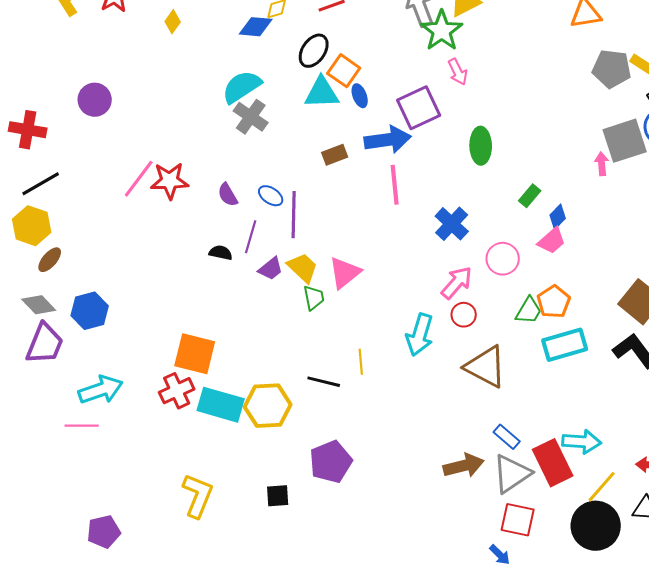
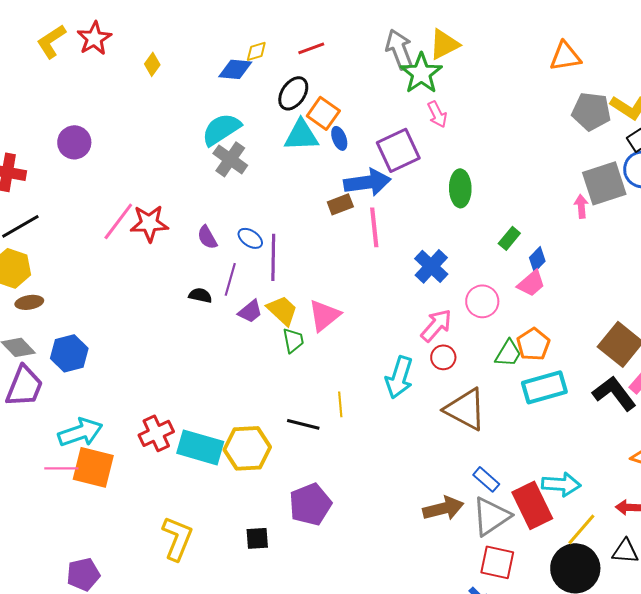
brown rectangle: (335, 155) -> (340, 204), moved
brown ellipse: (50, 260) -> (29, 302), turned 40
orange square: (195, 354) -> (93, 467), moved

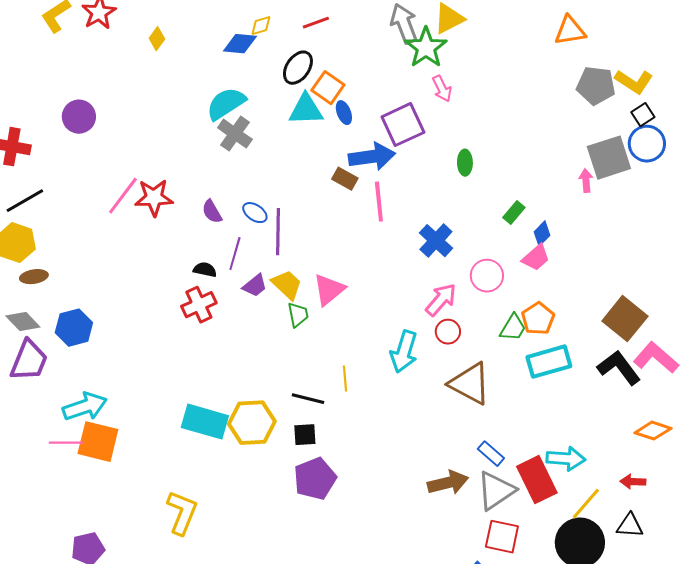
green ellipse: (460, 188) -> (465, 163), size x0.7
brown rectangle: (340, 204) -> (345, 179), turned 50
red cross: (156, 433) -> (199, 305), moved
black square: (257, 538) -> (305, 435), moved

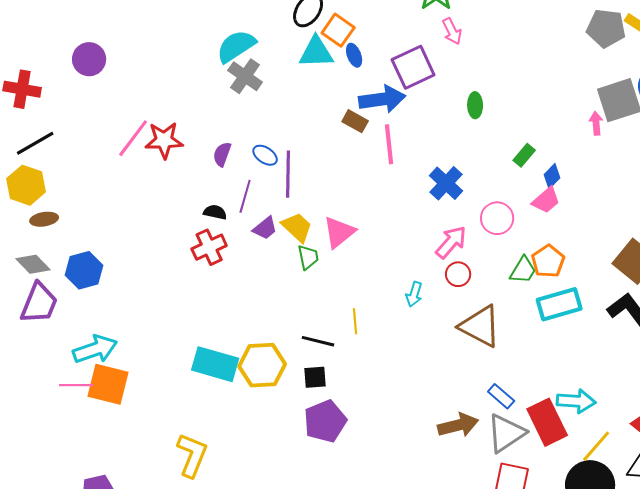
purple semicircle: (212, 212) -> (222, 154), turned 50
cyan arrow: (404, 352) -> (414, 294), size x0.6

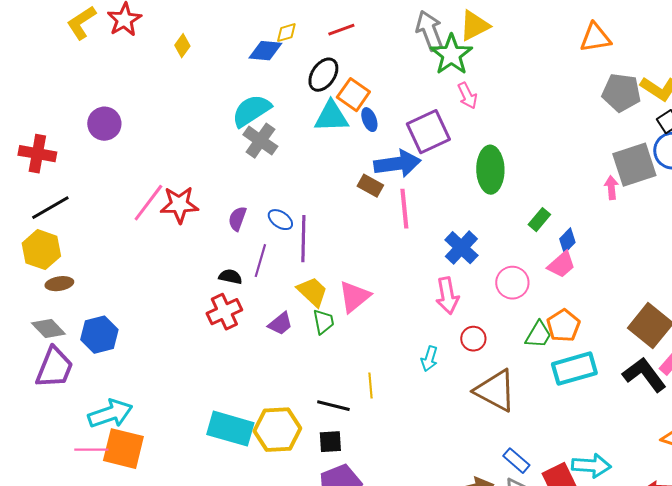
green ellipse: (475, 105) -> (490, 170), size x1.8
purple trapezoid: (265, 228) -> (280, 324), moved
pink arrow: (451, 242) -> (447, 296), moved, turned 129

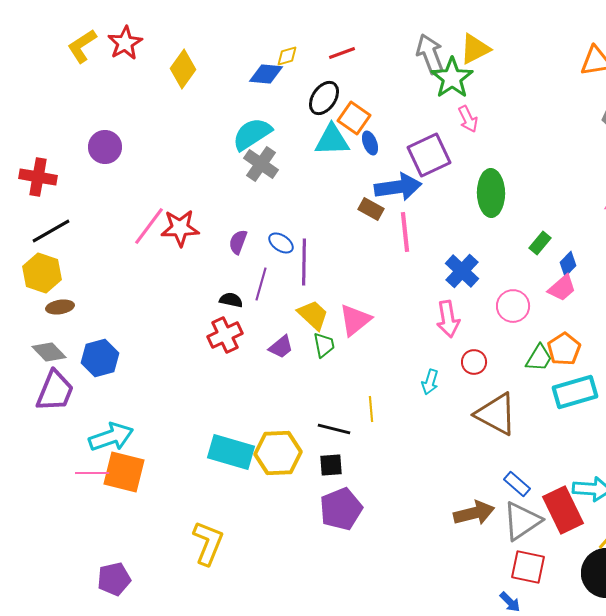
yellow diamond: (182, 46) -> (183, 69), size x1.6

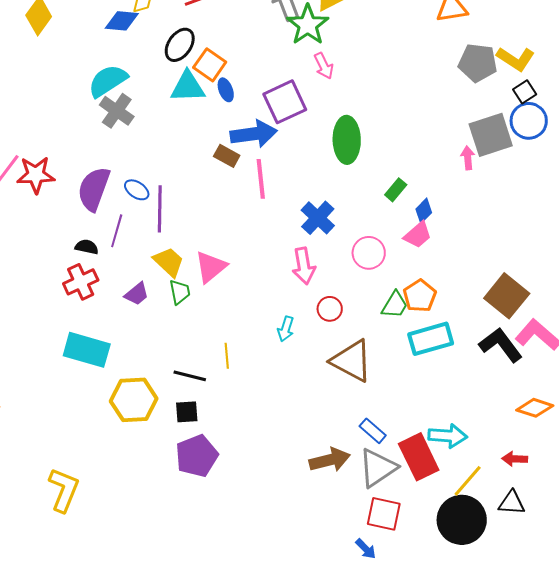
purple semicircle: (238, 242) -> (94, 189), size x1.8
cyan rectangle: (231, 452) -> (87, 350), moved

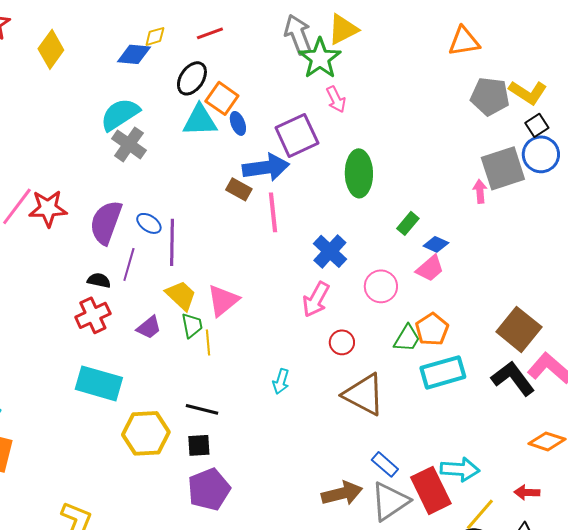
blue diamond: (424, 211) -> (436, 244), turned 70
pink arrow: (304, 266) -> (316, 299), turned 39
cyan arrow: (286, 329) -> (281, 381), moved
yellow line: (227, 356) -> (208, 342), moved

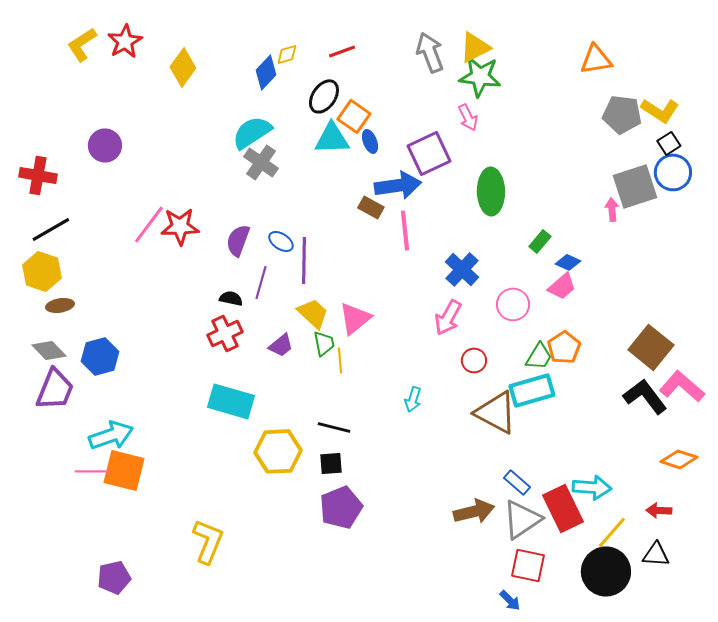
blue diamond: (134, 54) -> (266, 72), turned -52
green star: (320, 58) -> (480, 76), moved, turned -30
purple semicircle: (106, 222) -> (238, 240), size x0.7
cyan rectangle: (443, 372) -> (532, 390), moved

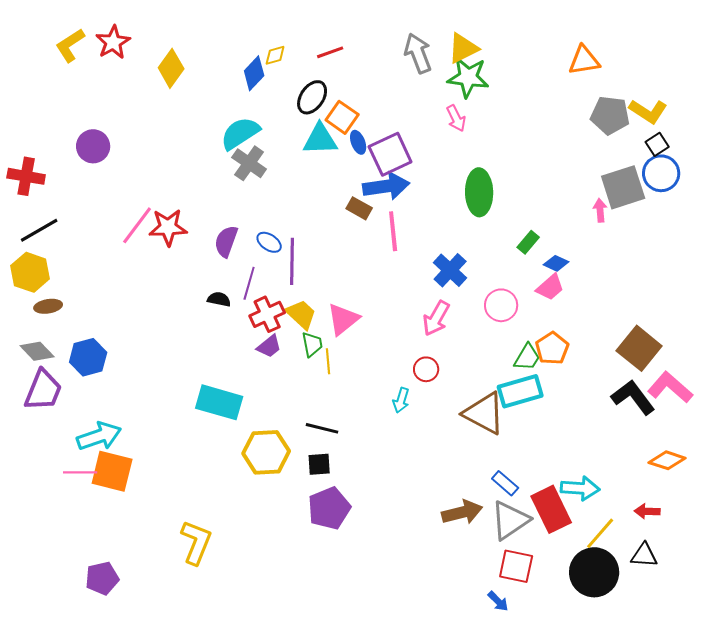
purple square: (429, 153) -> (390, 154), moved
red cross: (225, 333) -> (267, 314), moved
red circle: (474, 360) -> (426, 369), moved

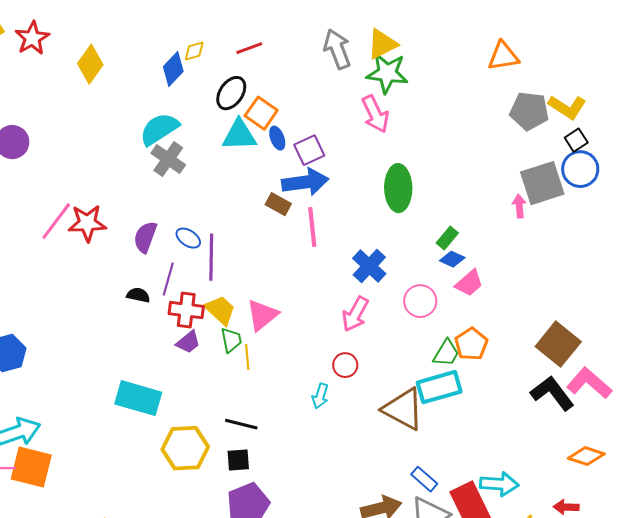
pink arrow: (456, 118) -> (375, 114), size x1.4
purple square: (390, 154) -> (309, 150), size x0.7
blue diamond: (556, 263) -> (452, 259), moved
red cross: (267, 314) -> (186, 310), turned 32

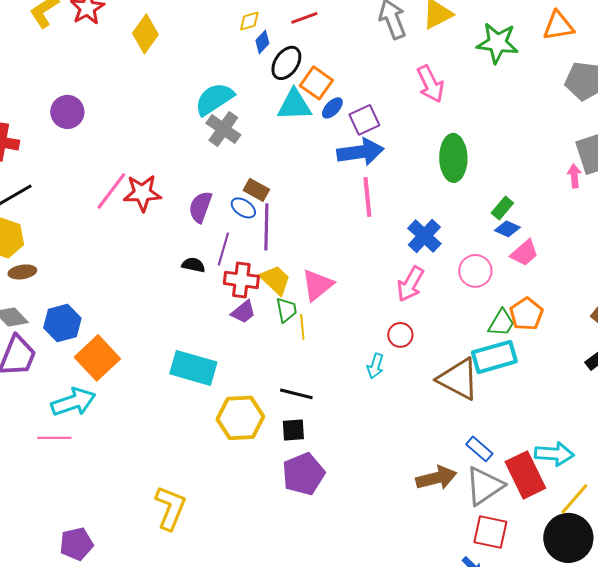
blue diamond: (173, 69) -> (262, 42), moved, size x0.7
green star: (387, 73) -> (497, 43), moved
blue ellipse: (277, 138) -> (332, 108), turned 65
brown rectangle: (278, 204) -> (256, 190), moved
orange square: (31, 467) -> (97, 358), moved, turned 33

